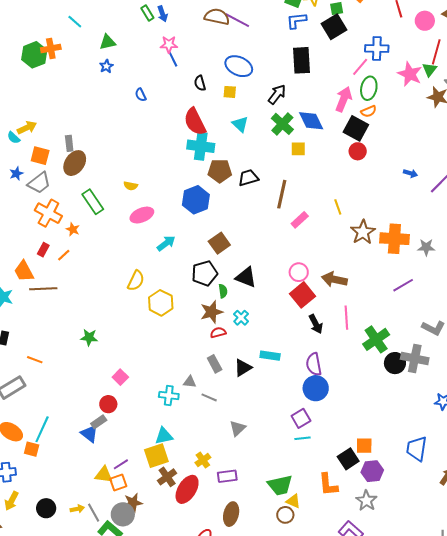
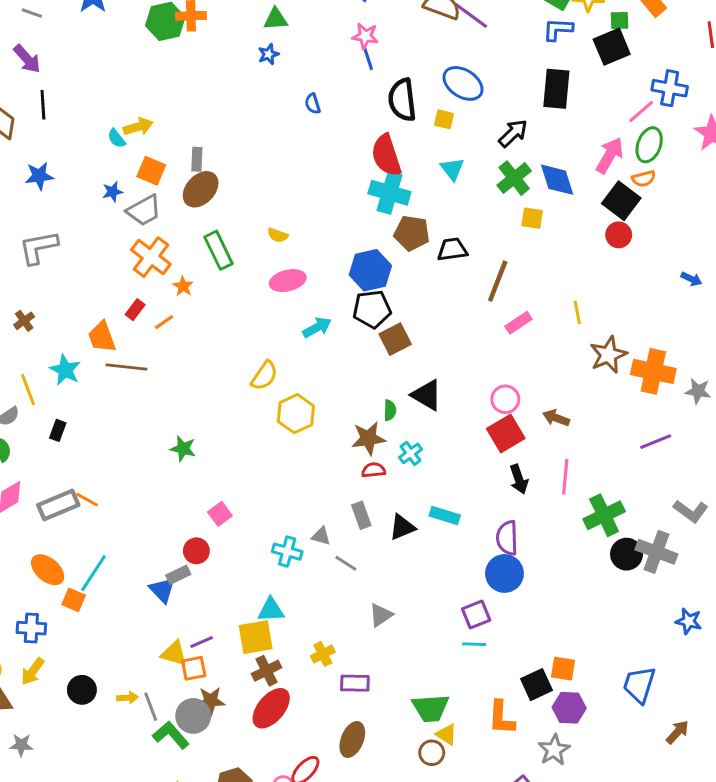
black semicircle: (200, 83) -> (402, 100), size x1.8
black pentagon: (205, 273) -> (372, 309), moved
brown arrow: (334, 279) -> (556, 418), size x0.7
orange line: (35, 360) -> (87, 500), moved
red ellipse: (187, 489) -> (271, 708), moved

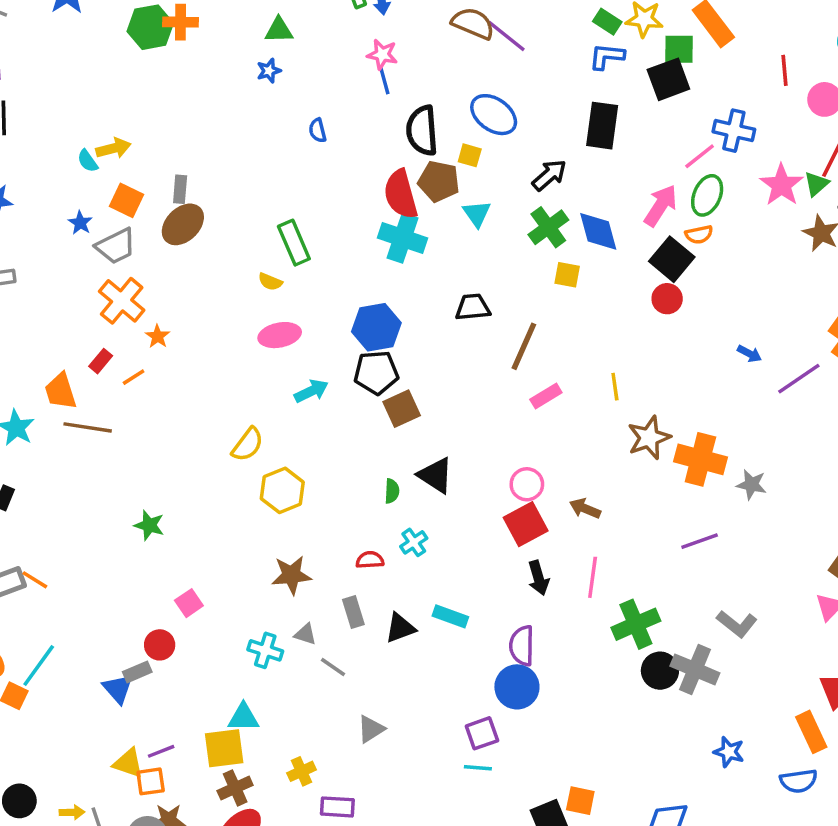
green square: (620, 20) -> (679, 49), size x1.4
blue star: (113, 192) -> (80, 223), turned -30
brown pentagon: (412, 233) -> (439, 181), moved
green rectangle: (218, 250) -> (294, 243), moved
brown star: (368, 438) -> (291, 575), moved

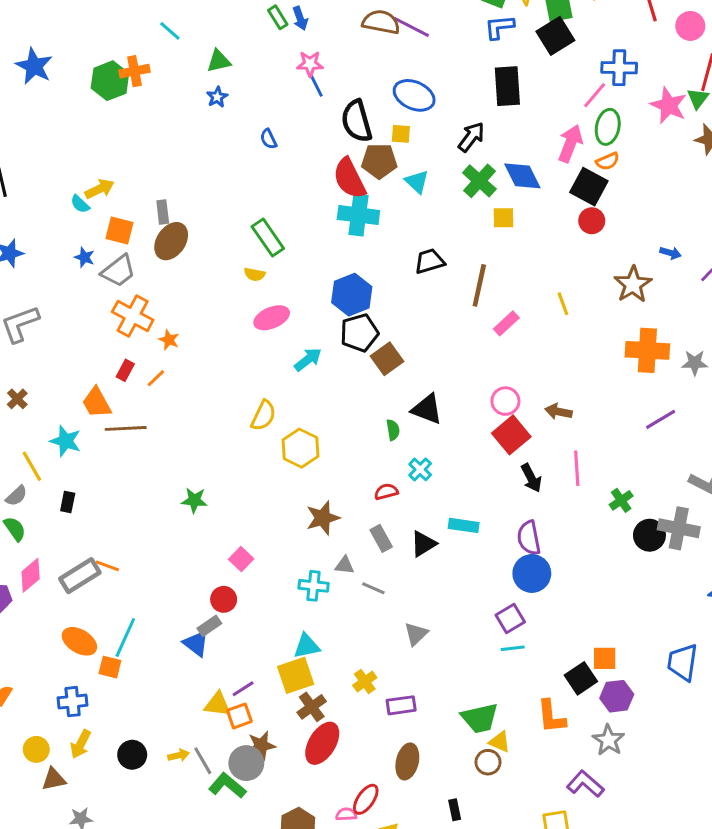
brown star: (649, 438) -> (633, 284), moved
green cross: (636, 624) -> (621, 500), size x0.6

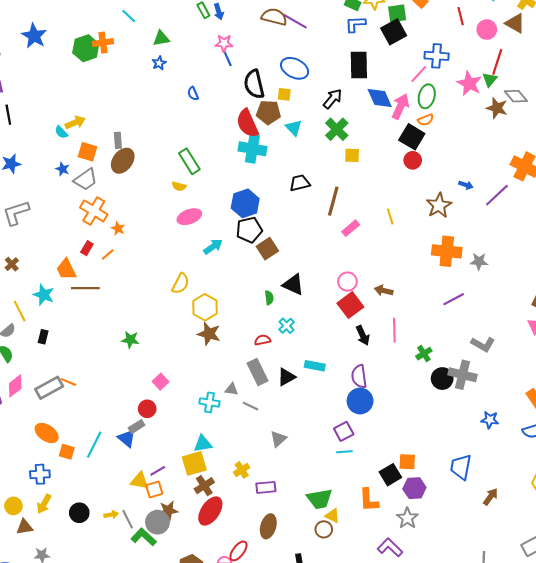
blue diamond: (522, 176) -> (380, 98), moved
brown star: (323, 518) -> (209, 334), moved, turned 30
gray rectangle: (381, 538) -> (258, 372), size x1.4
cyan line: (125, 637) -> (94, 445), moved

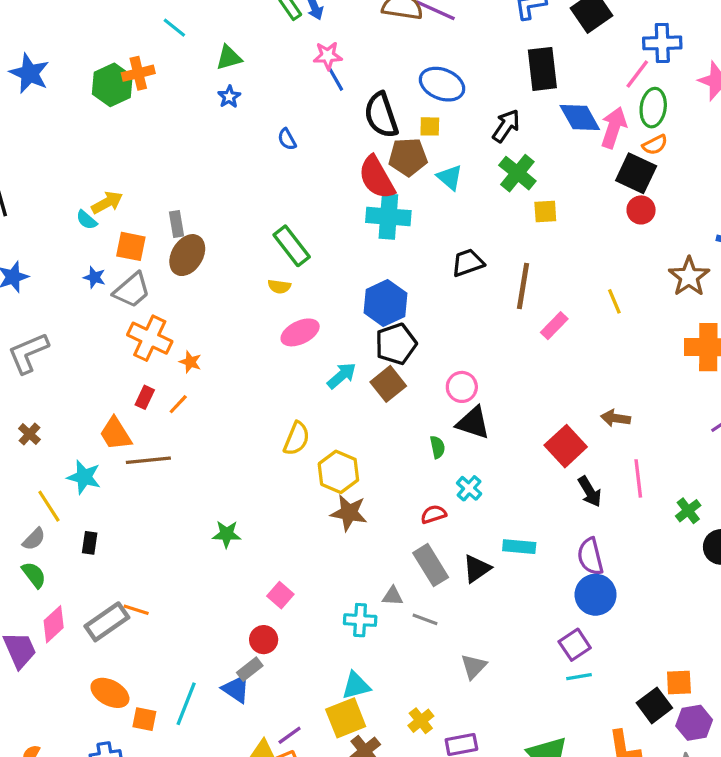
brown square: (267, 249) -> (388, 384), moved
pink circle: (347, 282) -> (462, 387), moved

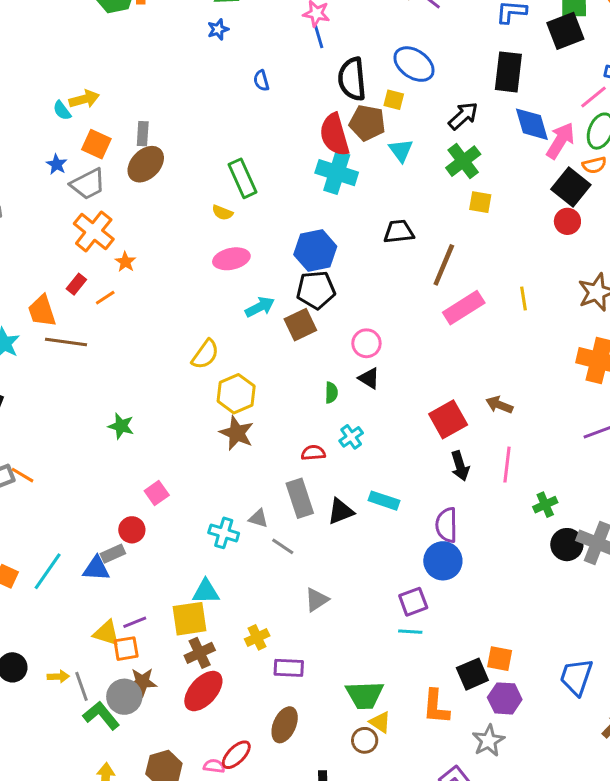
pink rectangle: (554, 326) -> (464, 308), size x1.5
black triangle: (473, 423) -> (369, 378), size x0.7
blue triangle: (236, 689) -> (96, 569), turned -44

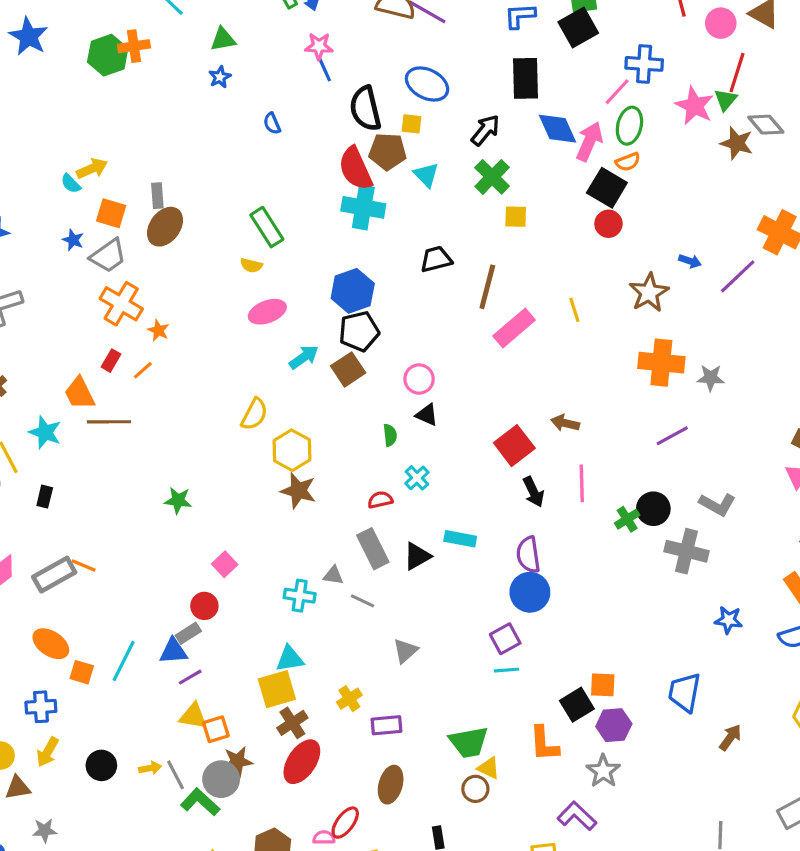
black circle: (567, 545) -> (653, 509), moved
purple line: (135, 622) -> (190, 677), moved

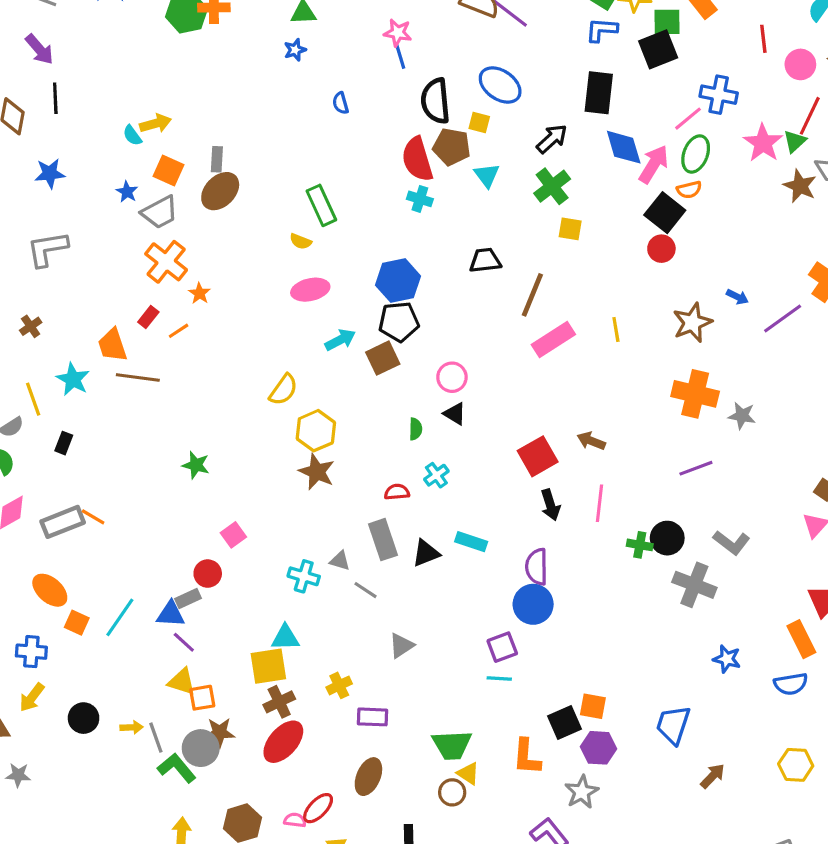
cyan cross: (363, 207) -> (420, 199), size x0.6
green cross: (627, 519) -> (640, 545), turned 35
purple line: (190, 677) -> (184, 642), turned 65

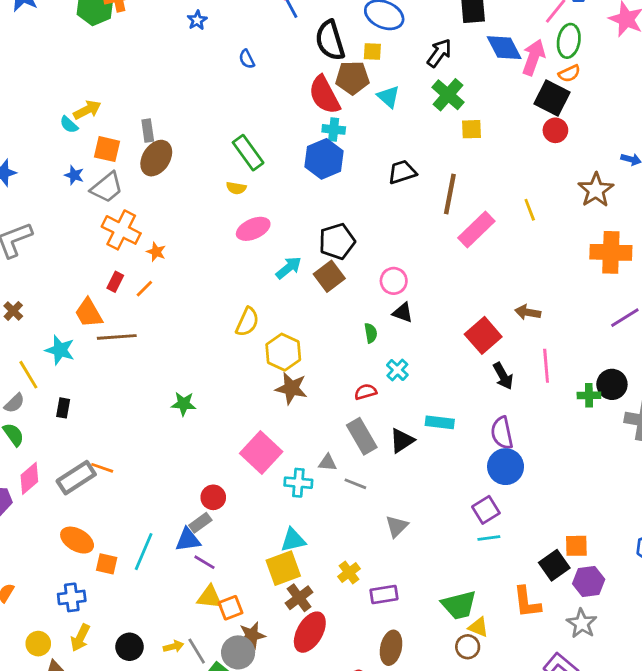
blue hexagon: (398, 281) -> (324, 159), moved
pink square: (233, 535) -> (261, 453), moved, size x1.8

